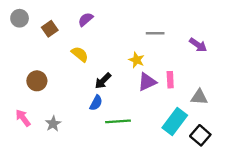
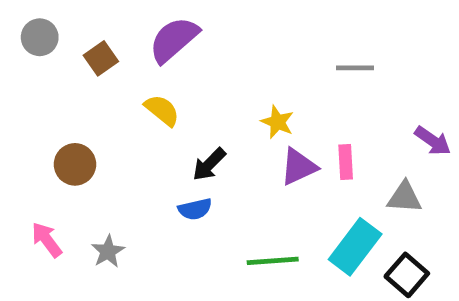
purple semicircle: (86, 19) -> (174, 40), size x1.6
gray line: (155, 33) -> (355, 68), moved
purple arrow: (198, 45) -> (433, 141), moved
blue semicircle: (96, 103) -> (195, 209), turned 49
green line: (118, 121) -> (273, 261), moved

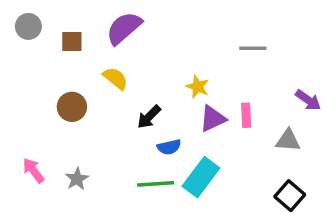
brown square: (101, 58) -> (72, 41), turned 35
brown circle: (75, 164) -> (72, 107), moved
blue semicircle: (195, 209) -> (169, 147), moved
cyan rectangle: (355, 247) -> (201, 177), moved
green line: (273, 261) -> (156, 184), moved

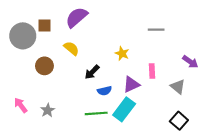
gray circle: (28, 26) -> (23, 36), moved, size x1.6
purple triangle: (213, 119) -> (131, 85), moved
gray triangle: (288, 140) -> (178, 87), turned 35

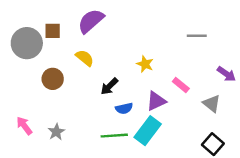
gray line: (156, 30) -> (197, 36), moved
pink rectangle: (152, 71) -> (181, 85), turned -48

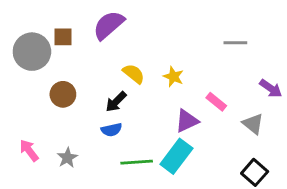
yellow semicircle: (85, 58) -> (134, 74), moved
black arrow: (109, 86) -> (116, 102), moved
blue semicircle: (124, 108) -> (112, 130), moved

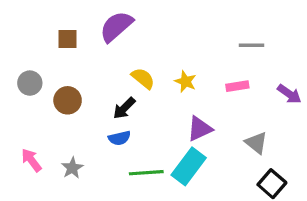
gray circle: (32, 52) -> (30, 83), moved, size x0.6
pink rectangle: (216, 102) -> (237, 86), moved, turned -48
gray triangle: (253, 124) -> (256, 143), moved

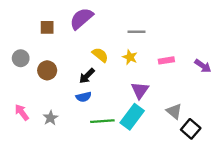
gray line: (252, 45) -> (137, 32), moved
purple triangle: (200, 129) -> (140, 90), turned -30
gray triangle: (256, 143) -> (174, 111), moved

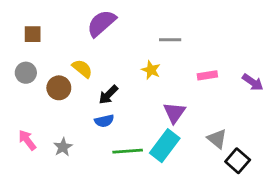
brown square: (47, 27) -> (33, 34), moved
yellow semicircle: (100, 55) -> (82, 69), moved
yellow star: (130, 57) -> (151, 70), moved

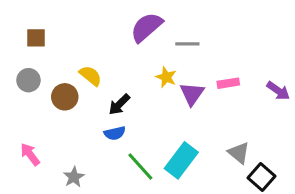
purple semicircle: (101, 23) -> (147, 27), moved
purple triangle: (174, 113) -> (192, 94), moved
gray star: (63, 147) -> (74, 177), moved
green line: (128, 151) -> (140, 166), turned 52

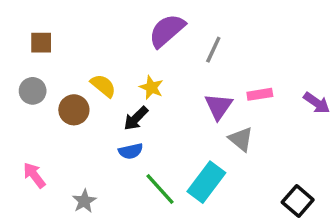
gray line: (187, 44) -> (213, 50), turned -65
yellow star: (166, 77) -> (151, 87), moved
gray triangle: (239, 153) -> (241, 139), moved

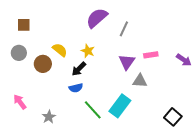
gray triangle: (241, 139) -> (140, 81), turned -35

